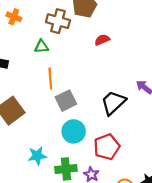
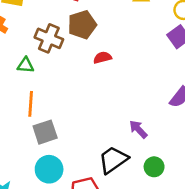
red semicircle: (102, 40) -> (102, 58), moved
black trapezoid: (113, 103) -> (113, 160), moved

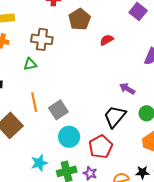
brown pentagon: (82, 25) -> (80, 19), moved
red semicircle: (102, 58) -> (107, 40), moved
orange line: (31, 104) -> (34, 102), moved

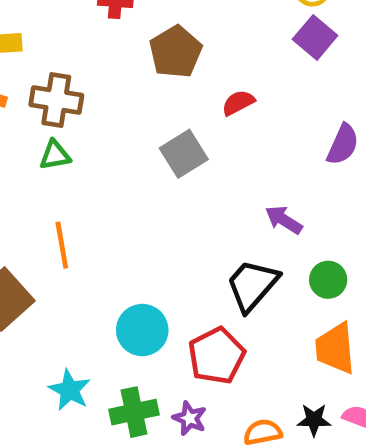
brown cross: (42, 39) -> (56, 100), moved
gray square: (58, 110) -> (184, 154), moved
cyan star: (39, 163) -> (70, 390), turned -30

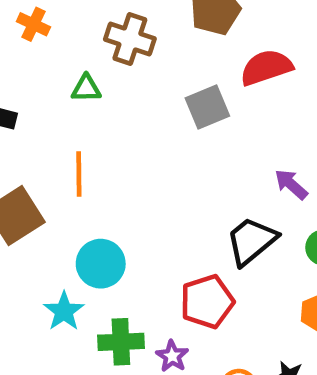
brown cross: (56, 100) -> (130, 39), moved
red semicircle: (238, 103) -> (266, 67), size x1.6
cyan circle: (142, 330) -> (101, 264), moved

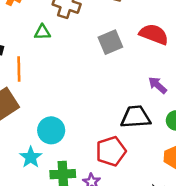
red semicircle: (266, 67) -> (154, 34), moved, turned 40
orange line: (79, 174) -> (19, 69), moved
black trapezoid: (251, 241) -> (136, 117), turned 36

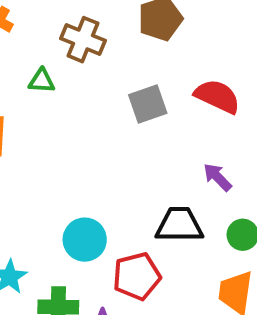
cyan circle: (51, 130) -> (85, 240), moved

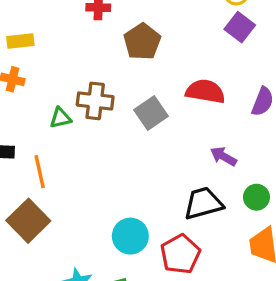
brown cross: (83, 40) -> (95, 101), moved

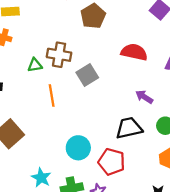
gray square: (151, 113) -> (87, 75), moved
orange line: (40, 172) -> (52, 96), moved
red pentagon: (180, 254) -> (112, 162), turned -30

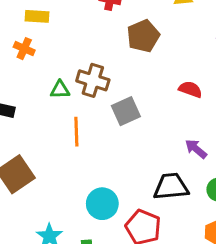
red semicircle: (134, 52) -> (190, 89), size x0.7

